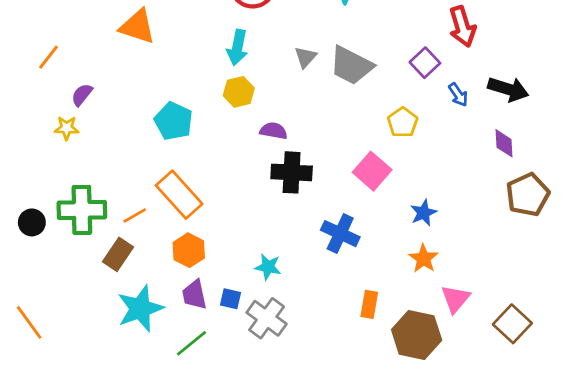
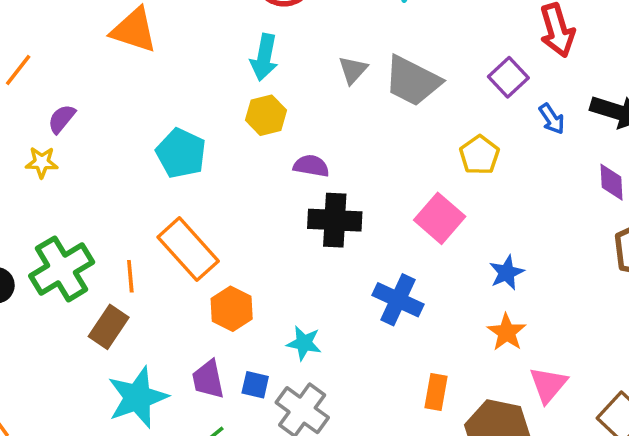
green cross: (82, 210) -> (62, 269), turned -30
orange line: (135, 215) -> (130, 276), turned -65
orange hexagon: (189, 250) -> (232, 309), moved

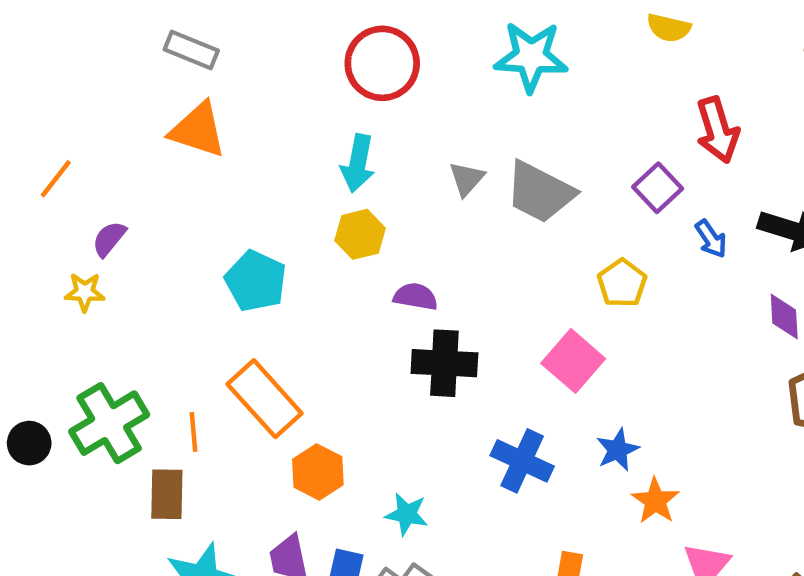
blue star: (507, 273) -> (618, 450), moved
brown rectangle: (109, 327) -> (167, 494), turned -33

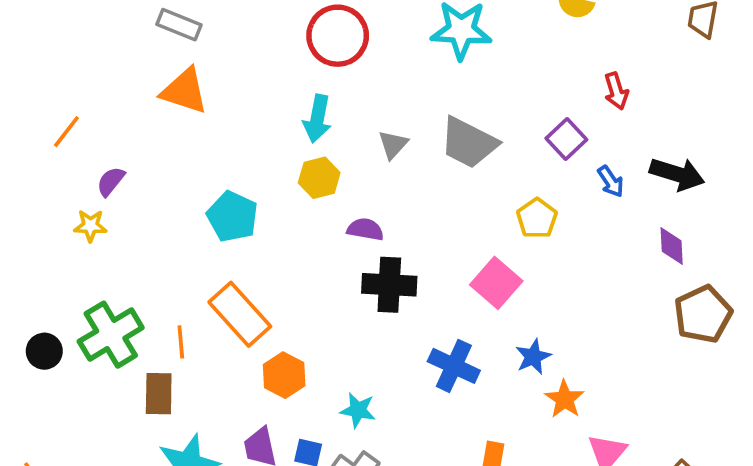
red arrow: (718, 130) -> (616, 91), size x0.7
gray triangle: (467, 179) -> (393, 145), moved

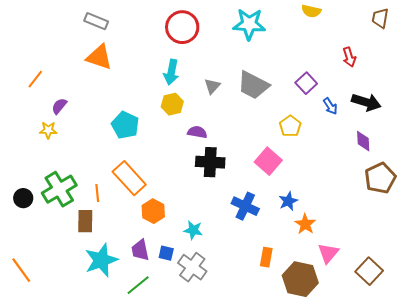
red arrow: (616, 91) -> (349, 57), moved

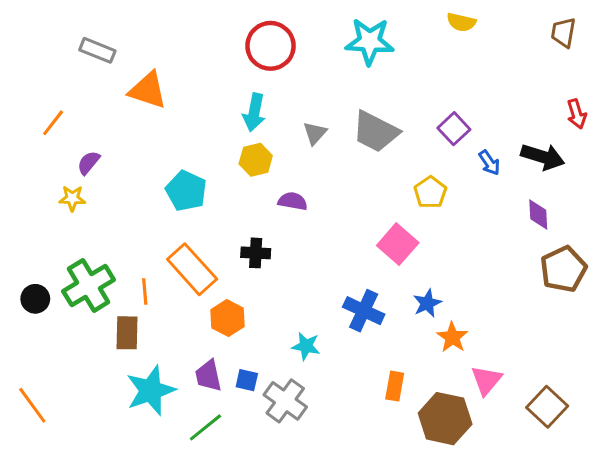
gray rectangle: (96, 21) -> (97, 50), moved
red arrow: (349, 57) -> (577, 114), moved
black cross: (210, 162) -> (256, 253), moved, size x0.7
cyan star: (193, 230) -> (306, 346), moved

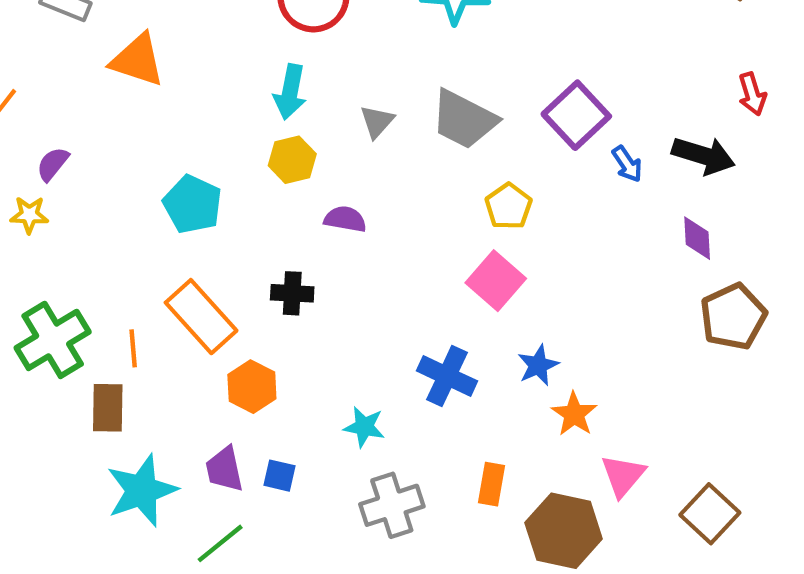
purple square: (454, 129) -> (576, 115), size x1.4
yellow pentagon: (430, 192) -> (508, 206), moved
gray cross: (285, 401) -> (392, 505), moved, turned 36

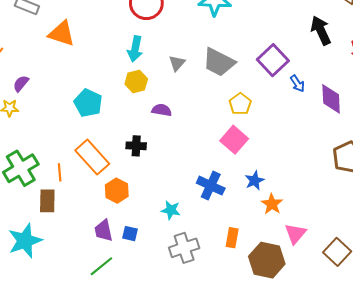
black arrow: (703, 155) -> (321, 30), moved, turned -132
purple diamond: (697, 238) -> (331, 99), moved, size x1.4
cyan star: (142, 490) -> (25, 241), moved

